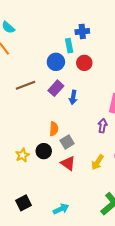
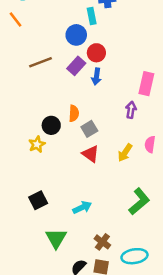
red circle: (84, 63) -> (96, 53), moved
black circle: (44, 151) -> (51, 125), moved

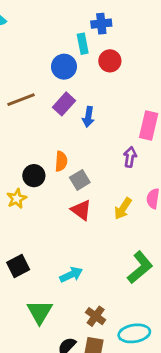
red circle: (96, 53) -> (110, 61), moved

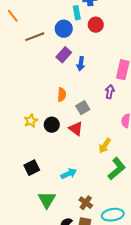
brown line: (21, 100) -> (35, 37), moved
black circle: (34, 176) -> (52, 125), moved
gray square: (80, 180) -> (83, 108), moved
yellow arrow: (123, 209) -> (105, 146), moved

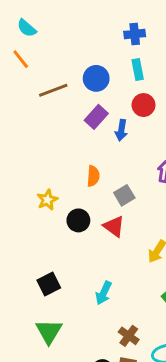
cyan rectangle: (77, 13) -> (138, 70), moved
red circle: (96, 25) -> (144, 105), moved
yellow star: (31, 121) -> (47, 200), moved
cyan arrow: (69, 174) -> (104, 293), turned 140
green triangle: (47, 200) -> (49, 331), moved

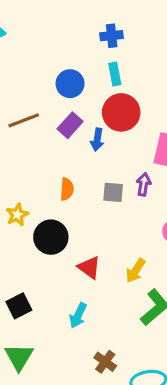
brown line: (53, 90) -> (24, 120), moved
red circle: (144, 105) -> (121, 112), size x1.5
gray square: (124, 195) -> (113, 192), moved, turned 36
black circle: (78, 220) -> (51, 237), size x1.4
red triangle: (114, 226) -> (89, 267), moved

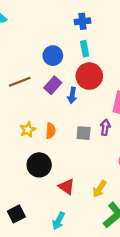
yellow star: (17, 215) -> (28, 130), moved

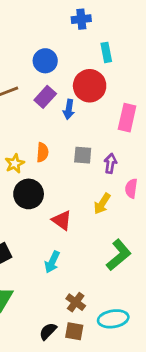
cyan rectangle: (85, 49) -> (106, 52), moved
purple arrow: (105, 127) -> (110, 163), moved
yellow star: (28, 130) -> (15, 163), moved
yellow arrow: (100, 189) -> (102, 204), moved

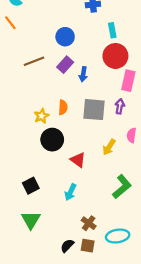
red circle: (90, 86) -> (115, 56), moved
gray square: (83, 155) -> (94, 110), size x1.6
purple arrow: (110, 163) -> (120, 106), moved

